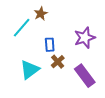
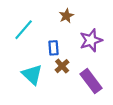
brown star: (41, 14) -> (66, 16), moved
cyan triangle: (30, 70) -> (32, 75), turned -40

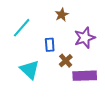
brown cross: (62, 66) -> (66, 61), moved
purple rectangle: (91, 81) -> (85, 76), turned -55

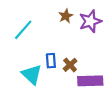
purple star: (85, 38) -> (90, 21), moved
blue rectangle: (50, 45) -> (51, 61), moved

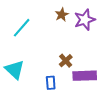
blue rectangle: (51, 61) -> (51, 83), moved
cyan triangle: (32, 74) -> (15, 70), moved

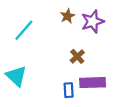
brown cross: (66, 61) -> (77, 56), moved
blue rectangle: (51, 83) -> (69, 90), moved

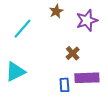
brown star: (68, 16) -> (56, 11), moved
cyan triangle: (16, 76) -> (15, 72), turned 50

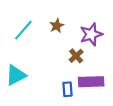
brown star: (56, 11) -> (57, 26), moved
purple star: (87, 20) -> (91, 34), moved

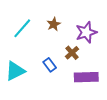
blue rectangle: (67, 89) -> (50, 65), moved, turned -32

